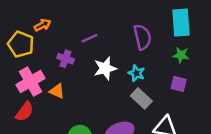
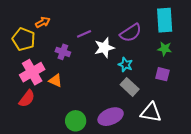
purple semicircle: (142, 37) -> (131, 33), turned 70
white star: (105, 68) -> (104, 48), moved

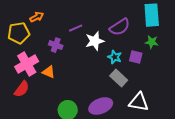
yellow pentagon: (24, 39) -> (19, 33), turned -30
purple square: (163, 74) -> (136, 57), moved

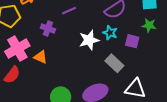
white star: (95, 41) -> (89, 40), moved
cyan star: (115, 57) -> (110, 33), moved

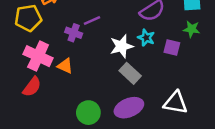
purple line: (69, 11) -> (92, 20), moved
pink cross: (17, 49) -> (38, 56), turned -35
gray rectangle: (114, 63) -> (130, 73), moved

